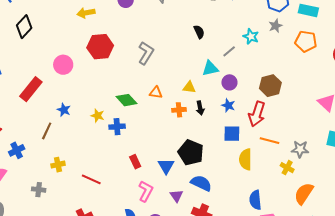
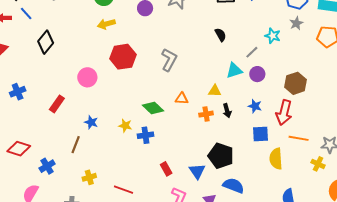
purple circle: (229, 82) -> (257, 74), moved
red rectangle: (31, 89) -> (57, 104), size x0.7

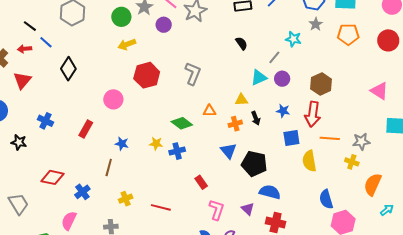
blue cross: (18, 92) -> (45, 121), turned -35
blue triangle: (197, 171) -> (228, 151), moved

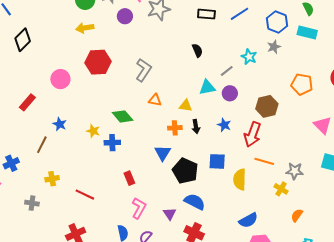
orange pentagon: (348, 34) -> (302, 84), moved
orange triangle: (209, 111) -> (155, 100), moved
blue square: (291, 138) -> (217, 161), moved
orange semicircle: (373, 184) -> (297, 215), size x0.6
blue semicircle: (326, 199) -> (248, 220), turned -114

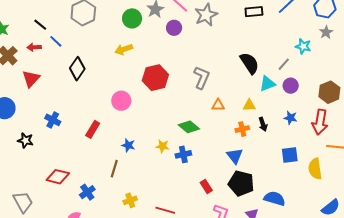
yellow arrow: (85, 28) -> (124, 49), moved
black semicircle: (197, 50) -> (249, 63), moved, size x1.6
black pentagon: (185, 171) -> (241, 183), moved

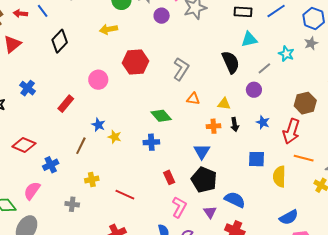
cyan triangle: (267, 84) -> (249, 39), moved
purple circle: (291, 86) -> (254, 90), moved
yellow star: (163, 146) -> (115, 137), moved

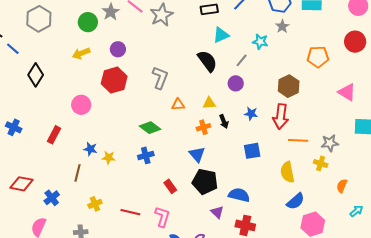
purple circle: (162, 16) -> (118, 49), moved
yellow semicircle: (279, 177) -> (287, 172), moved
pink L-shape: (179, 207) -> (162, 217), moved

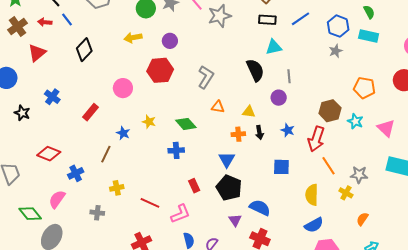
cyan star: (260, 42) -> (355, 121), moved
gray line: (242, 60) -> (289, 76), turned -56
orange line: (298, 140) -> (329, 166), turned 42
yellow star: (109, 158) -> (149, 122), moved
pink L-shape: (162, 217) -> (180, 214), turned 40

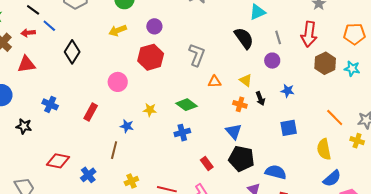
red triangle: (37, 53) -> (26, 64), turned 42
yellow triangle: (249, 112) -> (246, 80), turned 40
orange cross: (238, 134) -> (240, 104), turned 32
red arrow: (316, 139) -> (309, 34), moved

